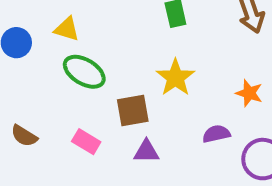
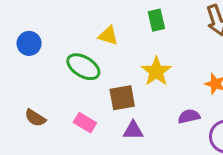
yellow triangle: (67, 29) -> (108, 36), moved

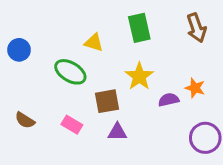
green rectangle: (156, 20) -> (139, 28), size x1.4
purple semicircle: (189, 116) -> (169, 100), moved

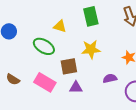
yellow star: (139, 76) -> (91, 49), turned 30
purple semicircle: (169, 100) -> (110, 78), moved
pink rectangle: (72, 125) -> (45, 82), size x1.5

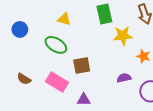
yellow triangle: (60, 26) -> (64, 19), moved
yellow star: (91, 49) -> (123, 36), moved
purple triangle: (76, 87) -> (84, 100), moved

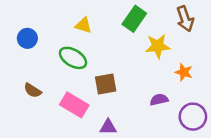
green rectangle: (104, 14) -> (134, 19), turned 48
brown semicircle: (24, 79) -> (33, 90), moved

